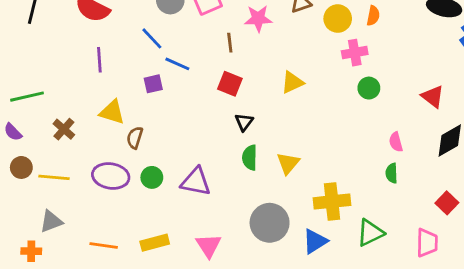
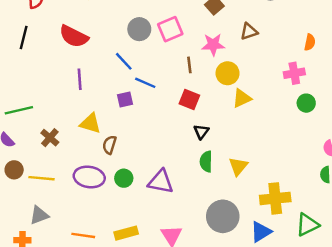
yellow circle: (338, 19) -> (228, 73), moved

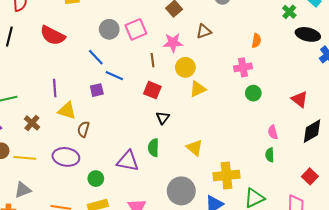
purple line: (80, 79) -> (55, 88), moved
green semicircle: (206, 161) -> (153, 148), moved
yellow triangle: (238, 166) -> (195, 148), turned -30
green circle: (124, 178) -> (96, 179), moved

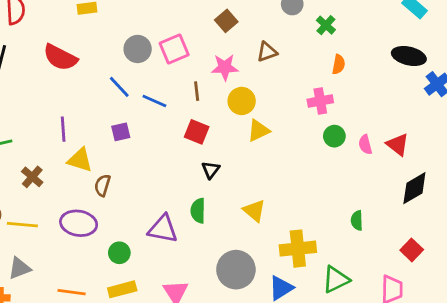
green cross: (289, 12) -> (326, 25), moved
blue line: (114, 76) -> (154, 101), moved
pink semicircle: (273, 132) -> (365, 145), moved

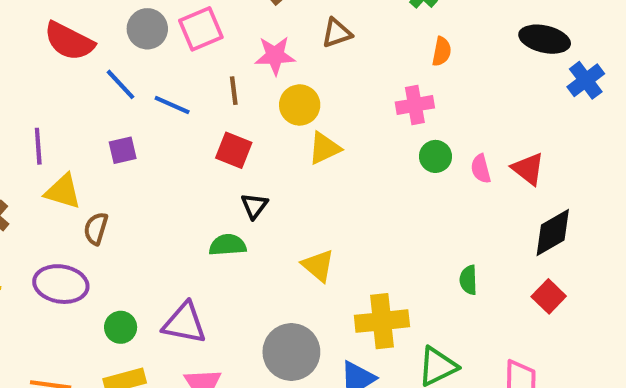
red semicircle: (60, 57) -> (69, 41), moved
green semicircle: (198, 211) -> (228, 245), moved, turned 85
purple triangle: (163, 229) -> (184, 323), moved
red square: (412, 250) -> (549, 296), moved

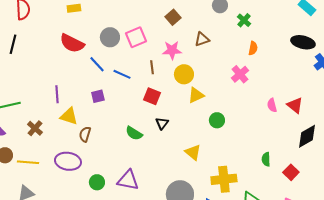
pink cross: (415, 105) -> (240, 74), turned -30
green circle: (435, 156) -> (217, 120), moved
green semicircle: (228, 245) -> (134, 133), moved, turned -144
red square: (549, 296) -> (291, 172), moved

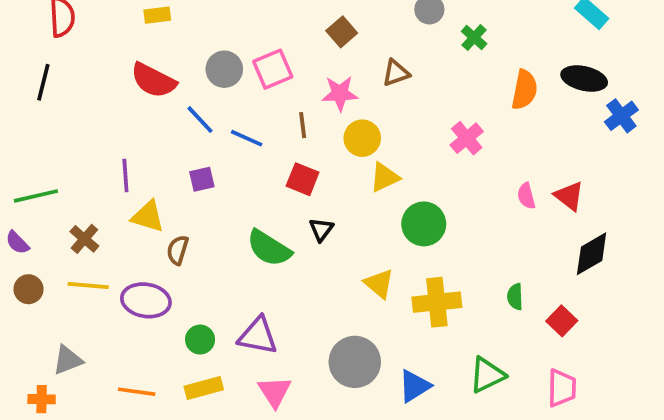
orange semicircle: (253, 48) -> (524, 90), moved, size x1.5
green circle: (217, 120) -> (424, 224), size x1.5
green semicircle: (134, 133) -> (269, 248), size x1.4
yellow line: (28, 162) -> (88, 285), moved
yellow cross: (224, 179) -> (437, 302), moved

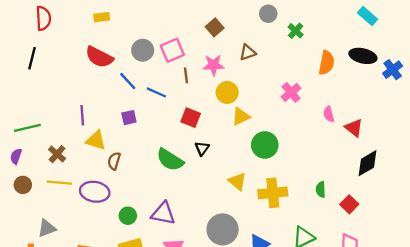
blue cross: (621, 116) -> (393, 70), moved
brown line: (303, 125) -> (186, 75), moved
pink semicircle: (526, 196) -> (329, 114), moved
purple semicircle: (17, 243) -> (16, 156), turned 63

